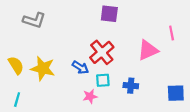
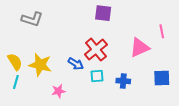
blue square: (176, 93) -> (162, 78), moved
pink star: (90, 96) -> (58, 91), moved
cyan line: (17, 100) -> (16, 82), moved

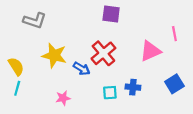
yellow star: (40, 65) -> (54, 55), moved
cyan square: (97, 76) -> (110, 93), moved
blue square: (162, 78) -> (174, 84), turned -30

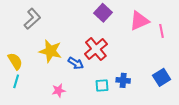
purple square: (111, 14) -> (103, 13), turned 36
gray L-shape: (35, 21) -> (32, 19), turned -60
pink triangle: (150, 51) -> (139, 21), moved

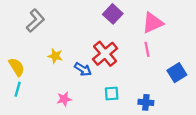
pink line: (162, 31) -> (147, 49), moved
yellow star: (50, 51) -> (55, 56), size x0.6
blue square: (162, 77) -> (177, 73), moved
blue cross: (123, 80) -> (146, 102), moved

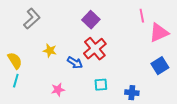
purple square: (113, 14) -> (91, 20), moved
pink triangle: (153, 23) -> (159, 33), moved
pink line: (147, 49) -> (142, 16), moved

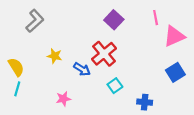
purple square: (91, 20) -> (114, 20), moved
cyan square: (101, 85) -> (115, 86), moved, turned -32

